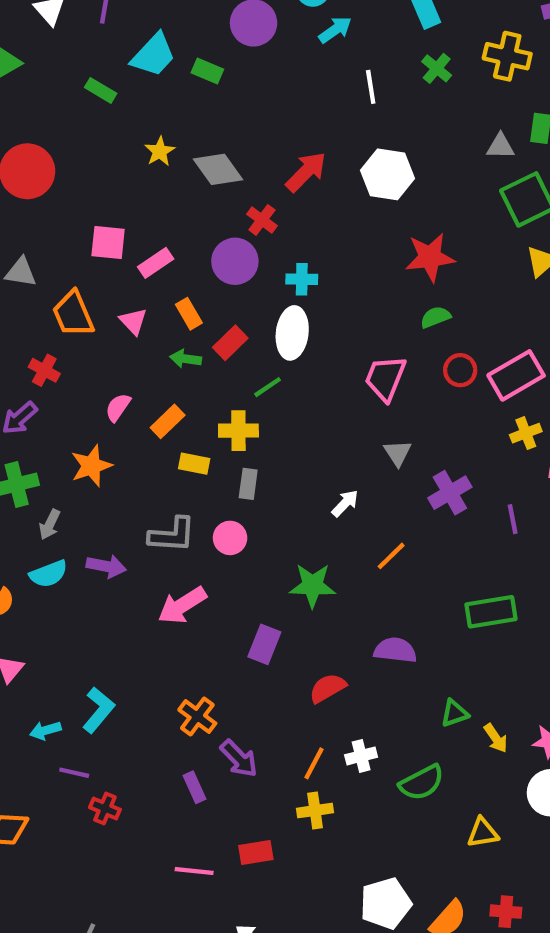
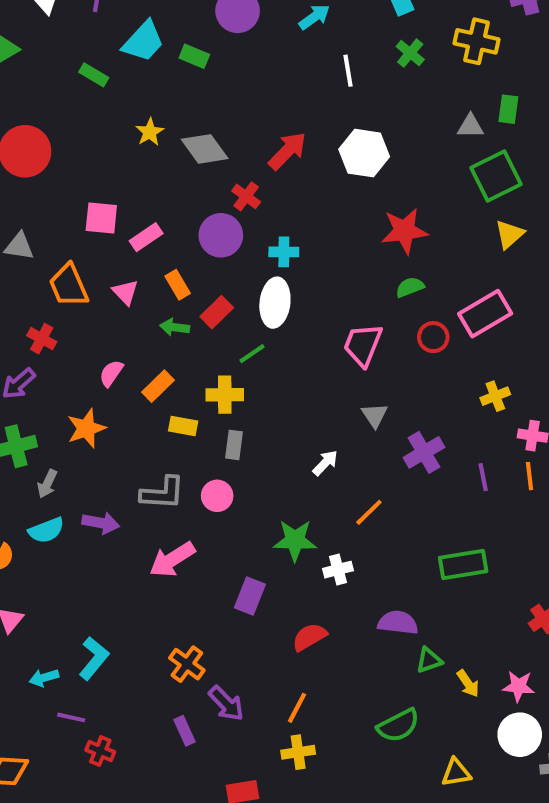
pink rectangle: (516, 375) -> (485, 314), moved
purple semicircle: (395, 650) -> (398, 623), moved
white cross: (361, 756) -> (338, 570), moved

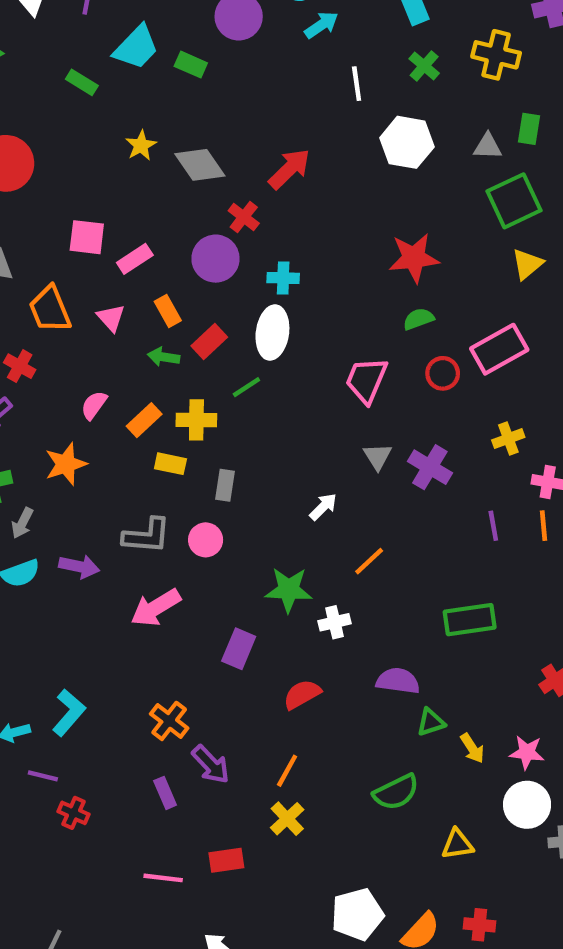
white hexagon: (364, 153) -> (407, 142), moved
yellow cross: (225, 395) -> (196, 420), moved
purple cross: (424, 452) -> (430, 467), moved, turned -30
yellow cross: (298, 752) -> (287, 819), turned -36

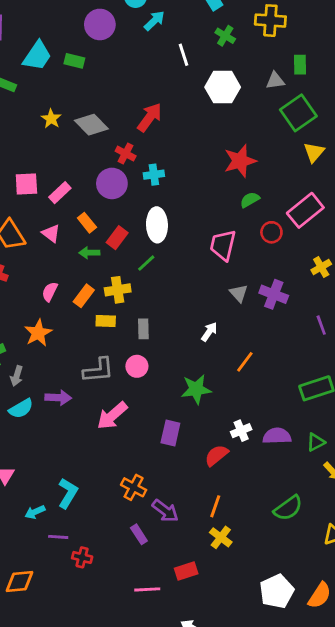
cyan cross: (283, 278) -> (154, 175), moved
white cross: (334, 622) -> (241, 431), moved
green triangle: (431, 722) -> (316, 442), moved

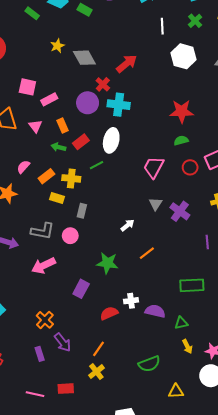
cyan cross: (154, 175) -> (119, 105), size x1.5

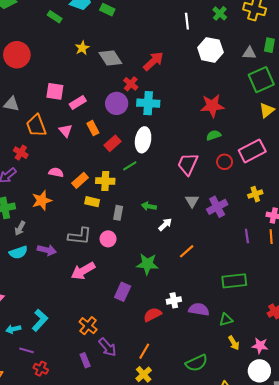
green arrow: (58, 147) -> (149, 206), moved
pink semicircle: (23, 167) -> (56, 172), turned 64
purple cross: (180, 211) -> (217, 207), turned 30

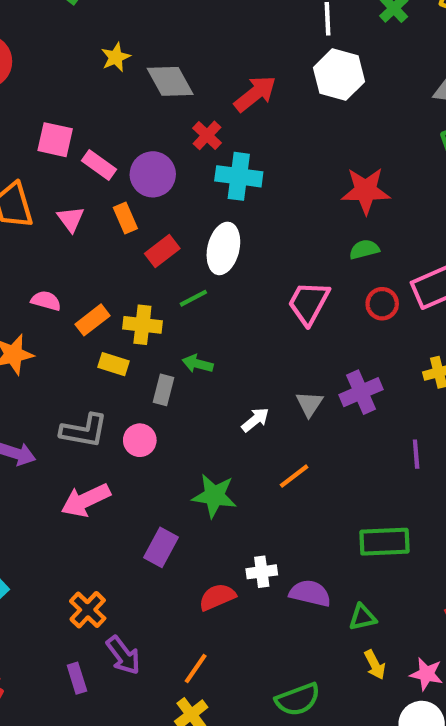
white hexagon: (210, 50) -> (339, 75), moved
pink rectangle: (78, 102) -> (99, 165), turned 63
purple circle: (117, 103) -> (153, 174), moved
gray triangle: (192, 201) -> (309, 404), moved
green arrow: (149, 206) -> (198, 364), moved

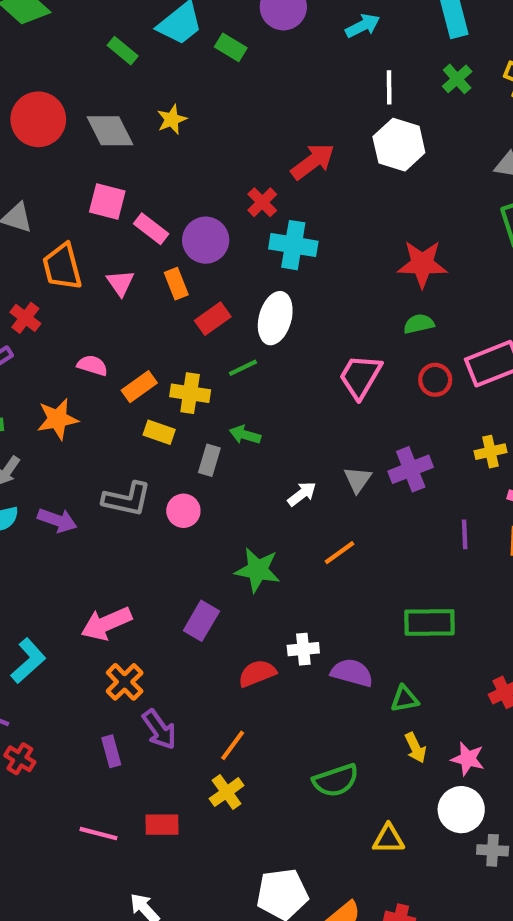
gray diamond: (170, 81) -> (110, 131), moved
pink arrow: (86, 500) -> (106, 624), moved

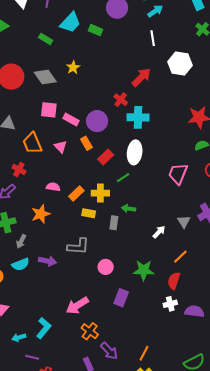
white line: (389, 87) -> (153, 38), moved
pink circle: (183, 511) -> (106, 267), moved
red semicircle: (257, 673) -> (174, 281), moved, turned -42

